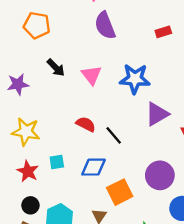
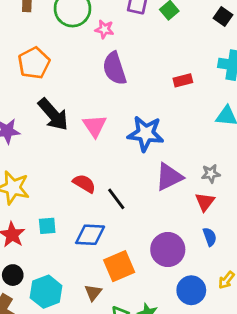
orange pentagon: (37, 25) -> (34, 63), turned 30
black arrow: (56, 68) -> (53, 114), size x1.5

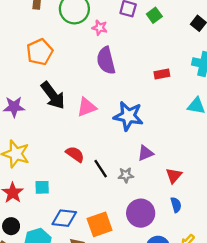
pink triangle: (95, 126) -> (87, 107), turned 40
gray star: (211, 174) -> (126, 175), moved
purple triangle: (169, 177) -> (145, 153), size x0.7
blue diamond: (90, 235) -> (64, 218), moved

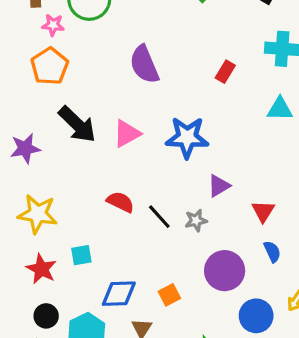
pink star: (100, 28) -> (53, 25), moved
red rectangle: (162, 74) -> (225, 72), turned -40
orange square: (100, 224) -> (169, 295), size x0.6

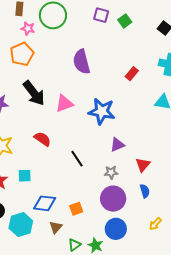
red semicircle: (120, 202) -> (42, 139), moved
gray star: (196, 220) -> (111, 172), moved
blue circle: (256, 316) -> (116, 229), moved

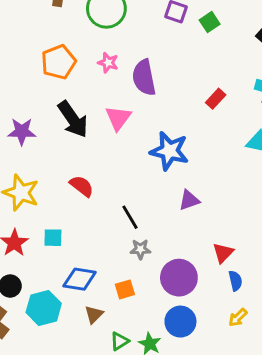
pink star: (28, 29) -> (108, 63), moved
pink triangle: (64, 104) -> (118, 118), moved, turned -36
red triangle: (143, 165) -> (223, 253), moved
gray star: (111, 172) -> (140, 249), moved
blue semicircle: (145, 191) -> (235, 281), moved

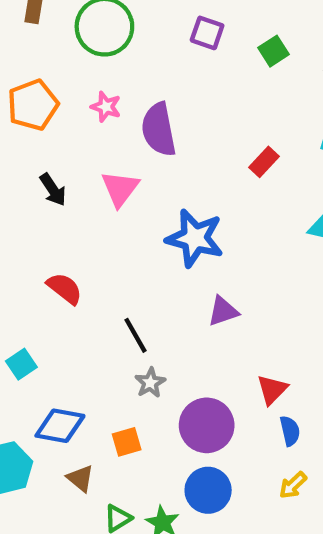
green square: (210, 22) -> (273, 51), moved
black arrow: (73, 119) -> (53, 190), size x0.6
cyan square: (53, 238) -> (21, 364), turned -36
gray star: (140, 249) -> (150, 383), turned -30
brown triangle: (94, 315) -> (80, 478), turned -36

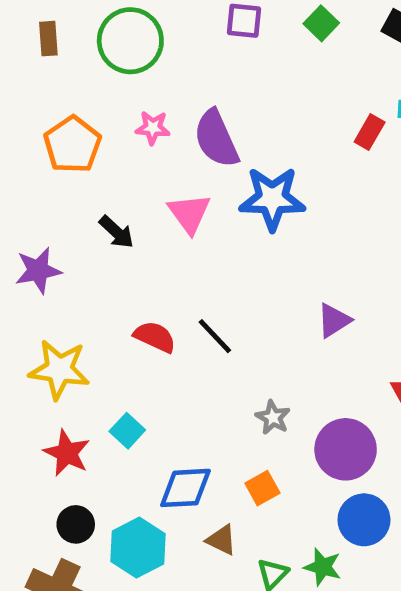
red rectangle: (264, 162) -> (370, 132), moved
blue star: (195, 238) -> (272, 199), moved
black line: (135, 335) -> (215, 336), moved

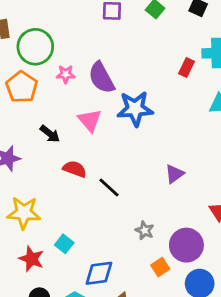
green circle: (130, 41) -> (35, 47), moved
red semicircle: (155, 337) -> (75, 169), moved
orange square: (262, 488) -> (160, 267), moved

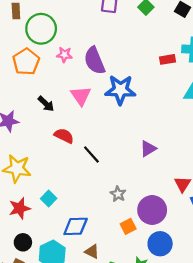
red rectangle: (187, 68) -> (168, 59), turned 49
red star: (31, 259) -> (20, 208), turned 30

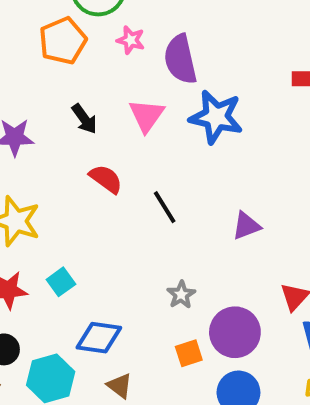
black line: (91, 155) -> (165, 207), moved

